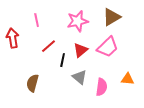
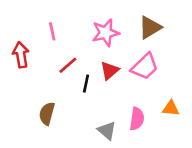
gray triangle: (80, 77) -> (107, 130), moved

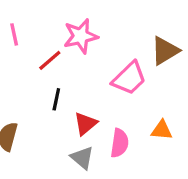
brown triangle: (150, 27) -> (165, 51), moved
red line: (68, 65) -> (50, 60), moved
red triangle: (110, 71) -> (85, 124), moved

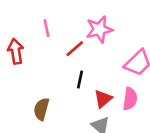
pink semicircle: (120, 143) -> (130, 99), moved

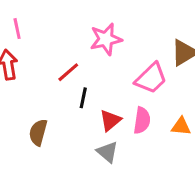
pink line: (47, 28) -> (17, 29), moved
red line: (75, 49) -> (68, 72), moved

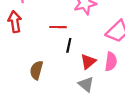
red line: (68, 72) -> (58, 27), turned 42

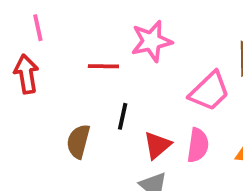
red line: (58, 27) -> (103, 66), moved
brown semicircle: (36, 70) -> (78, 141), moved

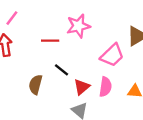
pink line: (38, 28) -> (12, 18), turned 49
black line: (123, 116) -> (61, 70), turned -63

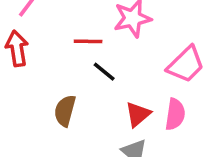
black line: (61, 70) -> (104, 72), moved

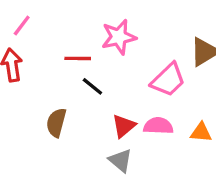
pink semicircle: (175, 114) -> (158, 126), turned -96

